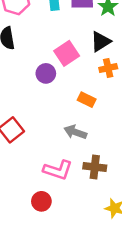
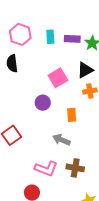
purple circle: (46, 73) -> (43, 103), moved
orange rectangle: (87, 100) -> (72, 115), turned 56

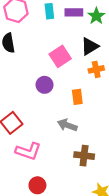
pink L-shape: (46, 169) -> (28, 151), moved

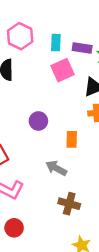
pink square: (60, 56) -> (62, 70), moved

